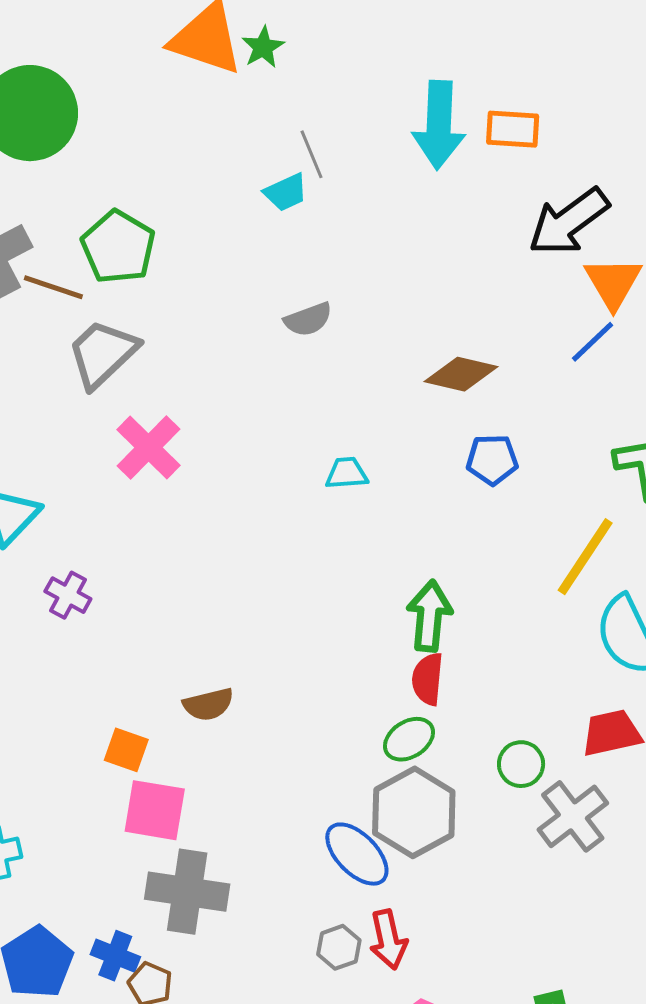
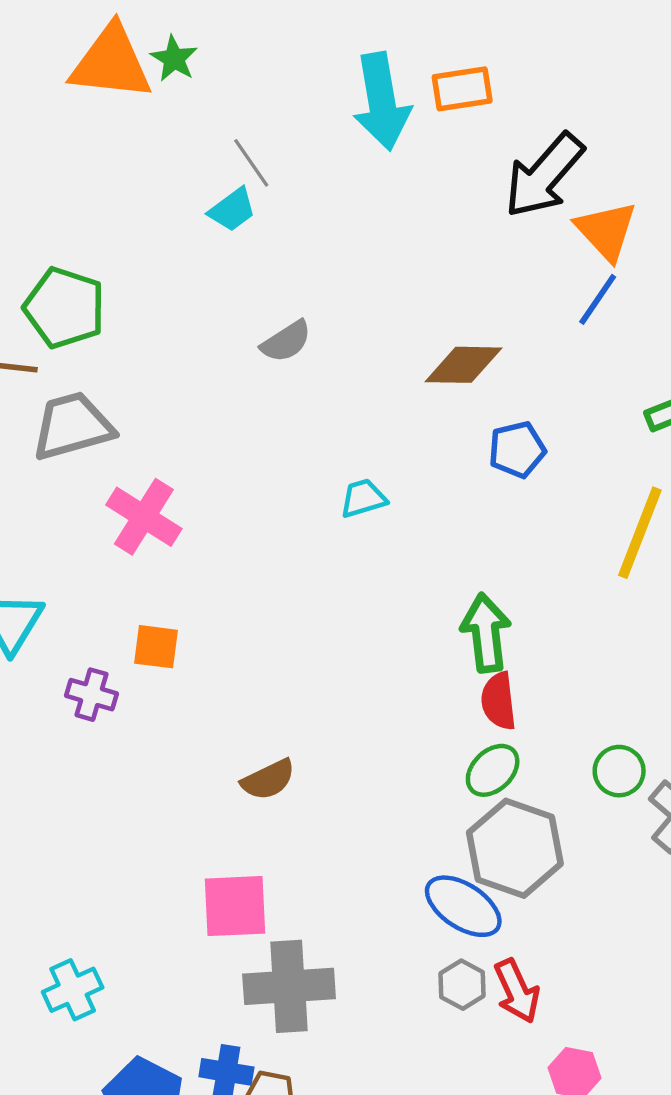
gray trapezoid: (103, 353) -> (72, 426), turned 40
orange square: (126, 750) -> (156, 647), moved
gray hexagon: (339, 947) -> (462, 985), moved

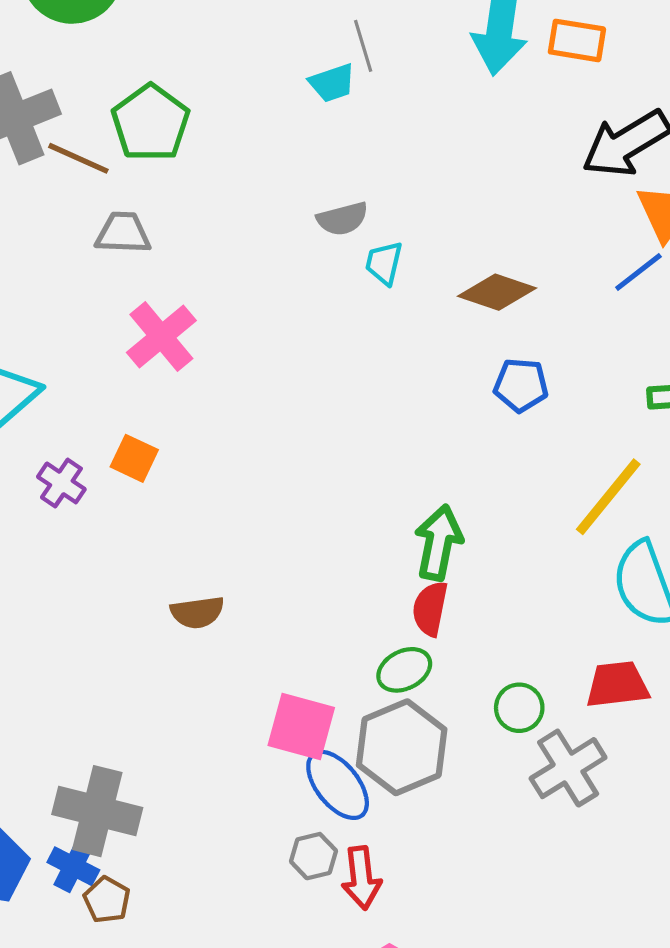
gray trapezoid: (72, 426) -> (123, 233), size x0.7
cyan trapezoid: (363, 498) -> (384, 263), moved, turned -78
pink square: (235, 906) -> (301, 726), moved
gray cross: (289, 986) -> (97, 811), moved

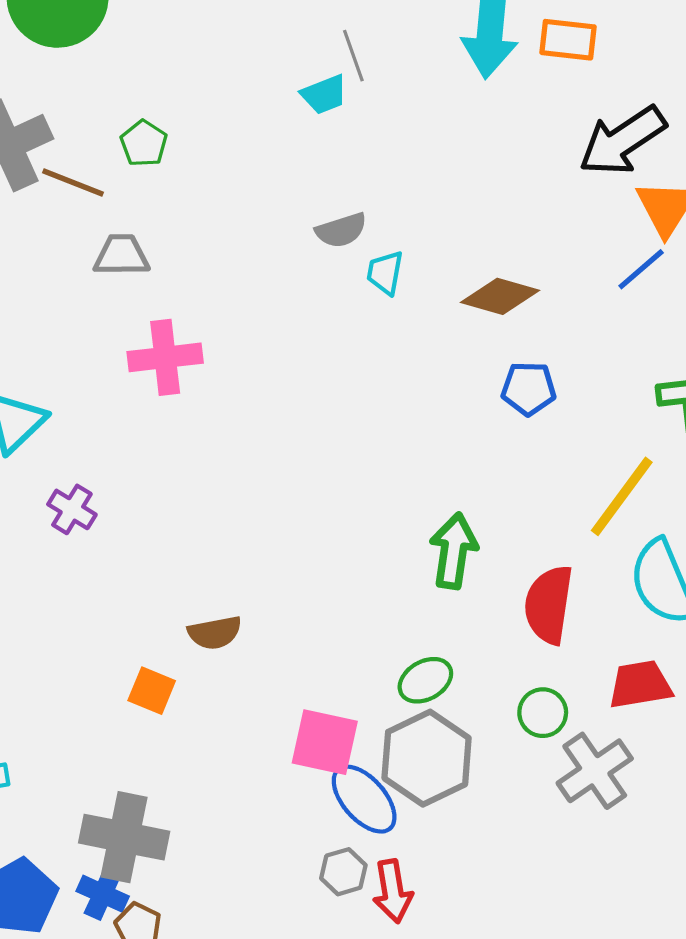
green pentagon: (151, 123) -> (144, 143), size x0.6
pink cross: (161, 336) -> (165, 357), turned 36
orange square: (134, 458) -> (152, 691), moved
red semicircle: (430, 609) -> (549, 605), moved, size x1.4

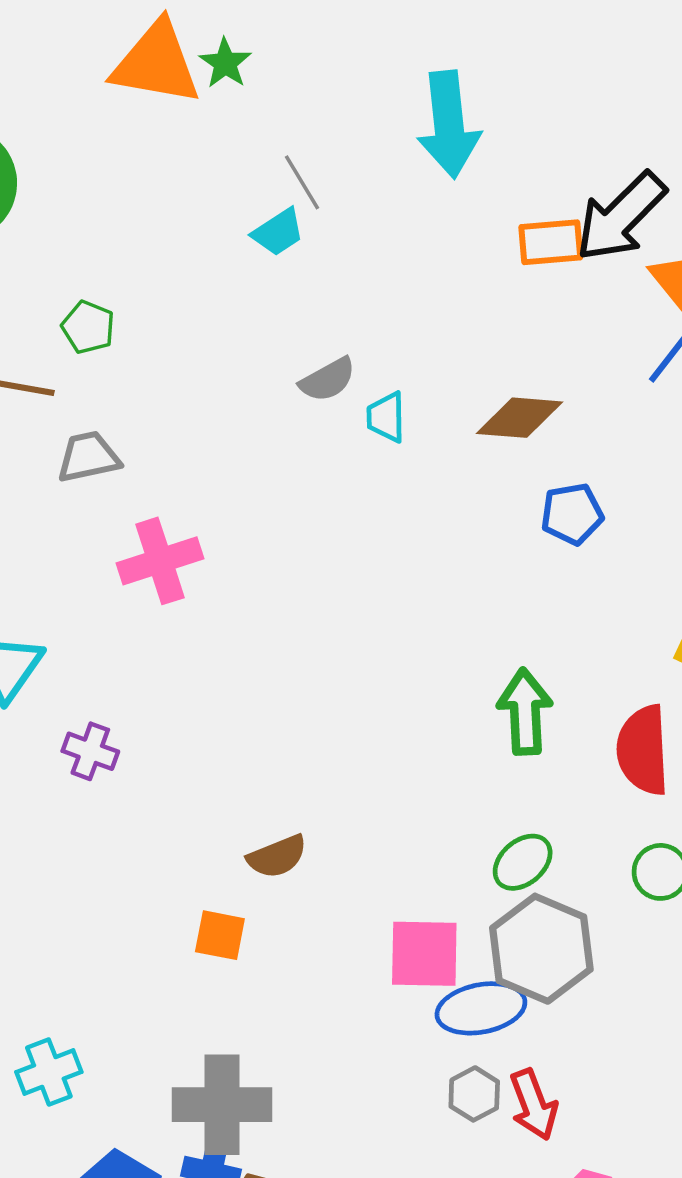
orange rectangle: (568, 40) -> (551, 242), moved
blue ellipse: (364, 799) -> (481, 1008), turned -48

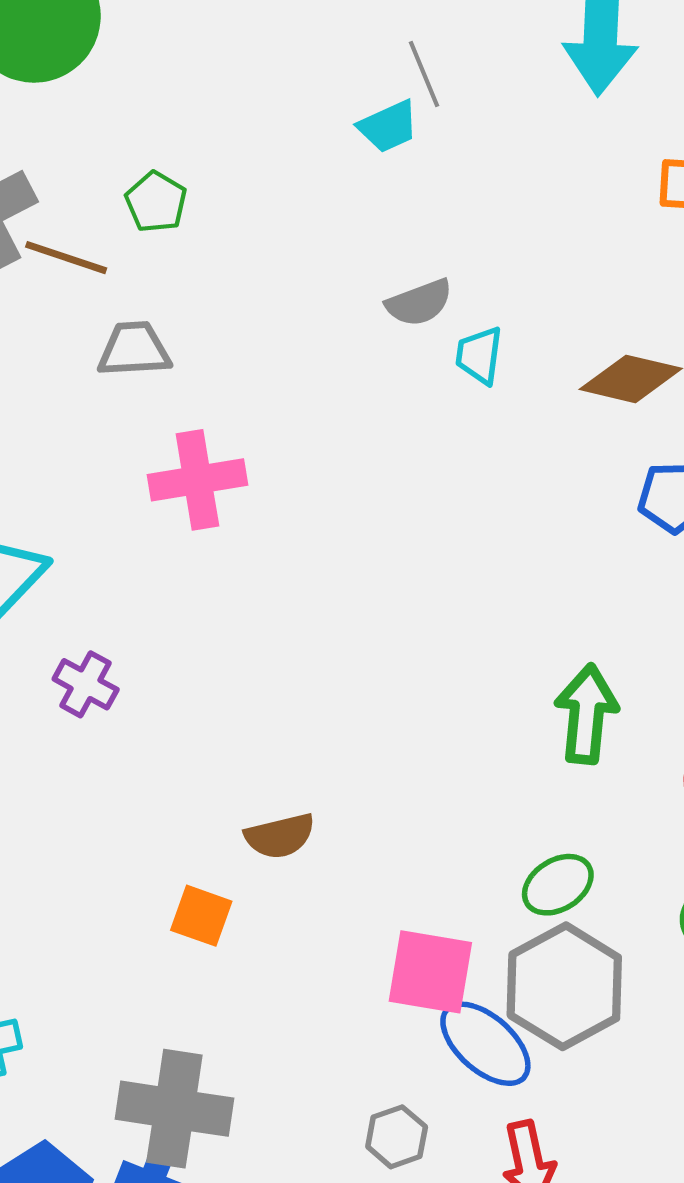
blue ellipse: (481, 1008) -> (485, 1044), turned 44
gray hexagon: (474, 1094) -> (397, 1137), moved

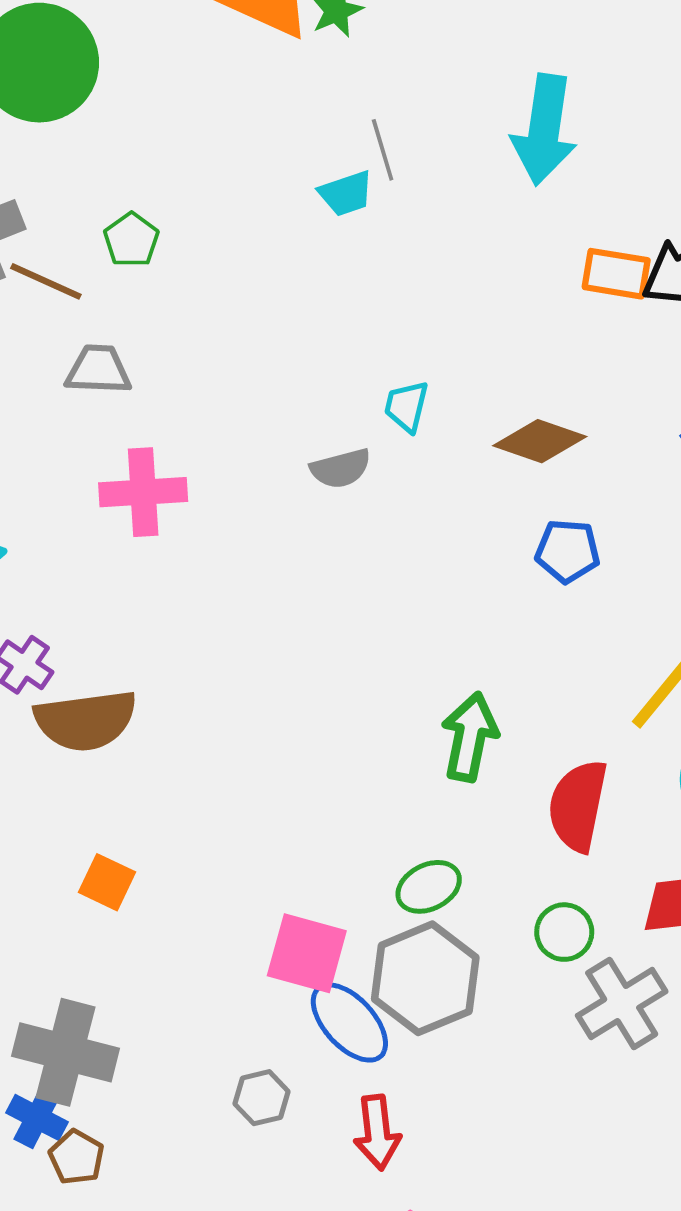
gray semicircle: (419, 303) -> (341, 468), moved
brown semicircle: (280, 836) -> (86, 720), moved, size x1.6

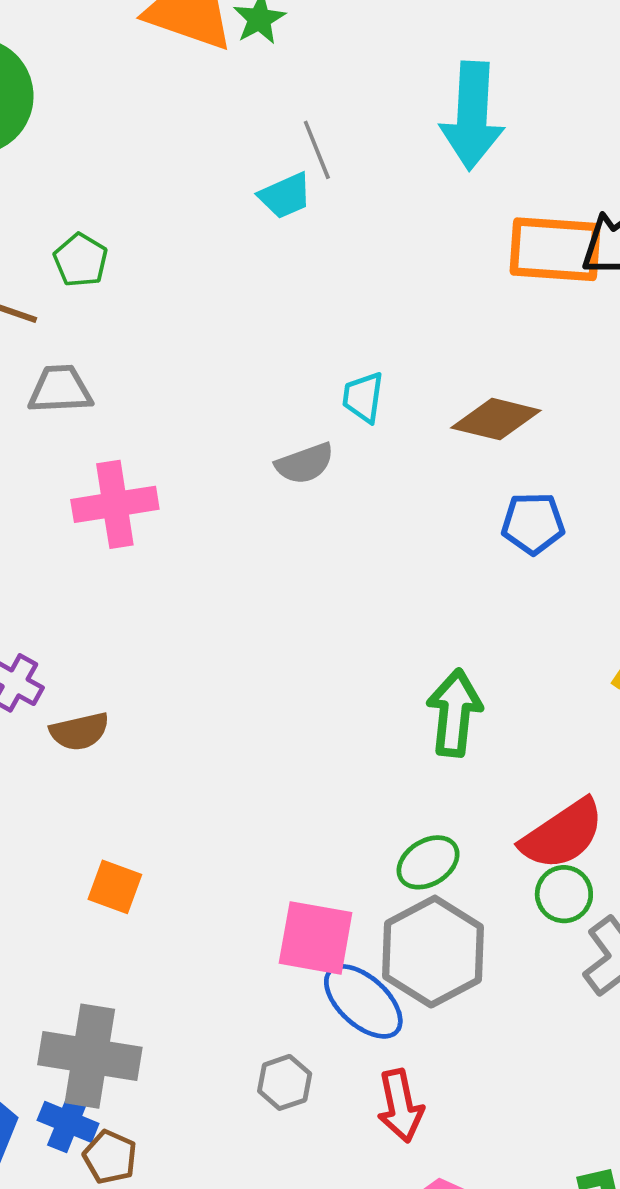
orange rectangle: (616, 274) -> (555, 249), size x1.4
brown semicircle: (86, 720) -> (79, 731), size x0.6
red semicircle: (578, 806) -> (562, 834), moved, turned -130

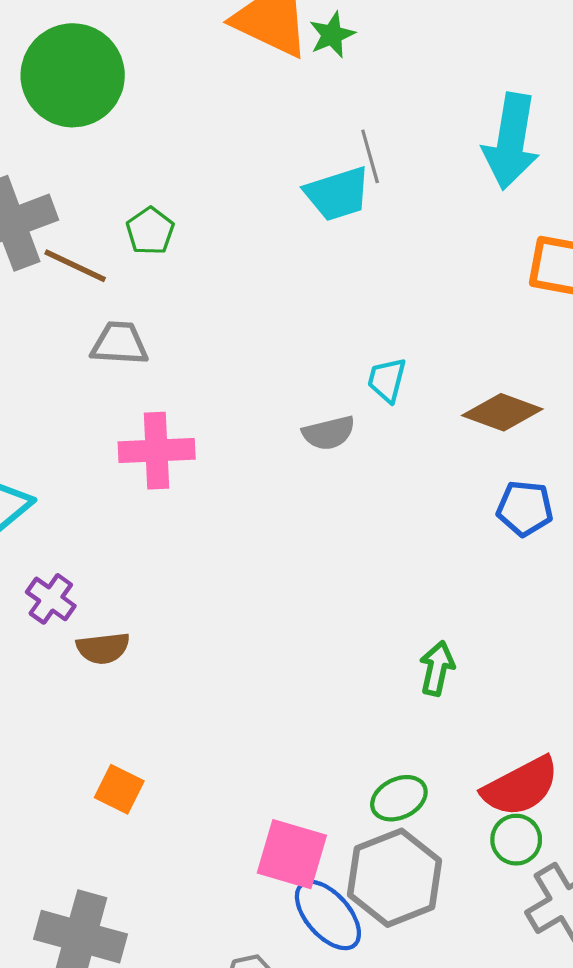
cyan trapezoid: (285, 196) -> (337, 194), size x1.4
green arrow: (454, 713) -> (437, 668), size x0.7

